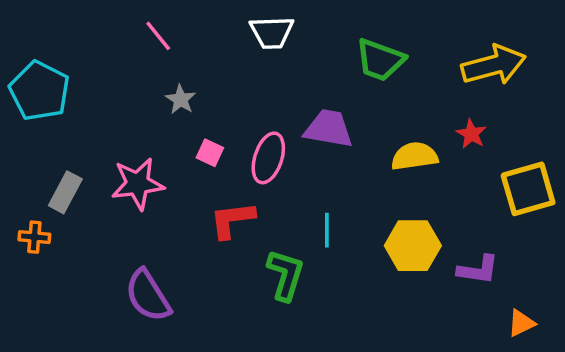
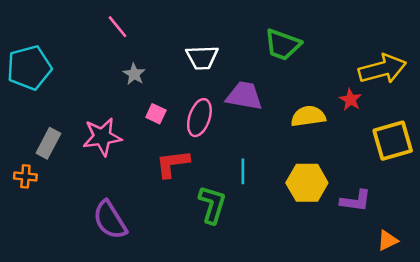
white trapezoid: (272, 32) -> (202, 57), moved
yellow arrow: (494, 65) -> (382, 69), moved
cyan pentagon: (40, 91) -> (29, 68), turned 30

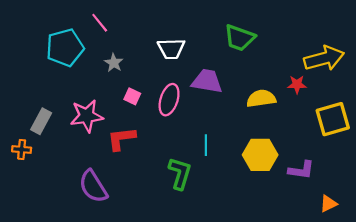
cyan pentagon: (29, 68) -> (65, 48), moved
red star: (350, 100) -> (297, 84), turned -30
red L-shape: (173, 164) -> (121, 139), moved

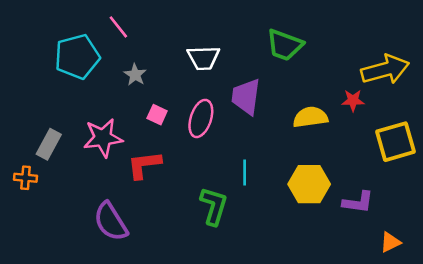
purple trapezoid: (207, 81) -> (246, 97), turned -92

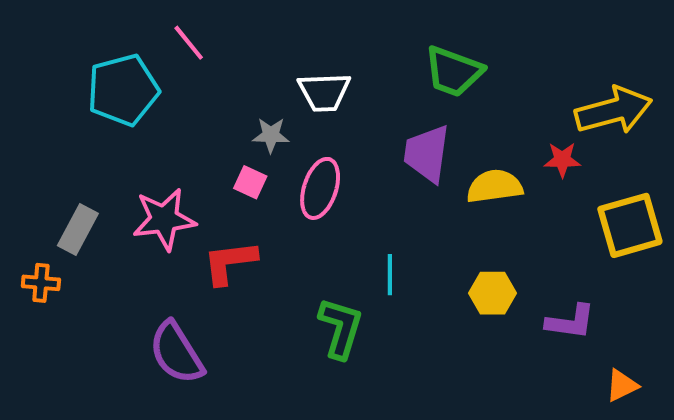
gray star: (135, 75) -> (271, 135), moved, turned -30
purple trapezoid: (246, 97) -> (427, 154), moved
yellow hexagon: (309, 184) -> (492, 293), size x0.7

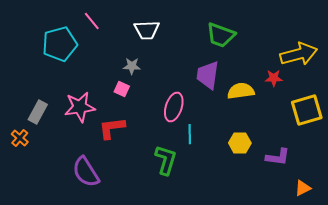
white trapezoid: (324, 92) -> (147, 30), moved
pink ellipse: (320, 188) -> (174, 107), moved
orange cross: (41, 283) -> (20, 138), turned 36

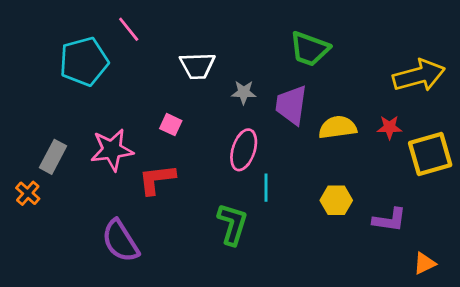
white trapezoid: (147, 30) -> (197, 66), moved
gray star: (132, 66) -> (244, 92), moved
red star: (274, 78) -> (389, 127), moved

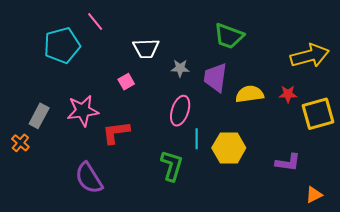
pink square: (171, 125) -> (126, 82), moved, turned 35
yellow hexagon: (336, 200) -> (229, 148), moved, size x1.4

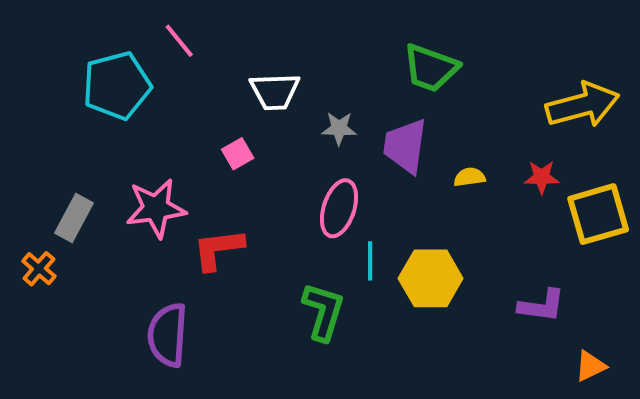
yellow semicircle: (250, 94) -> (470, 177), size x0.6
purple semicircle: (89, 178) -> (168, 335), turned 36

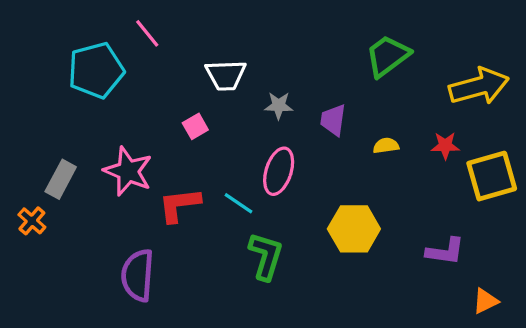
green trapezoid: (431, 68) -> (388, 56), moved, turned 123
purple trapezoid: (405, 146) -> (333, 120), size x0.7
pink star: (156, 208) -> (128, 171), turned 30
cyan line: (370, 261) -> (239, 203), moved, turned -56

